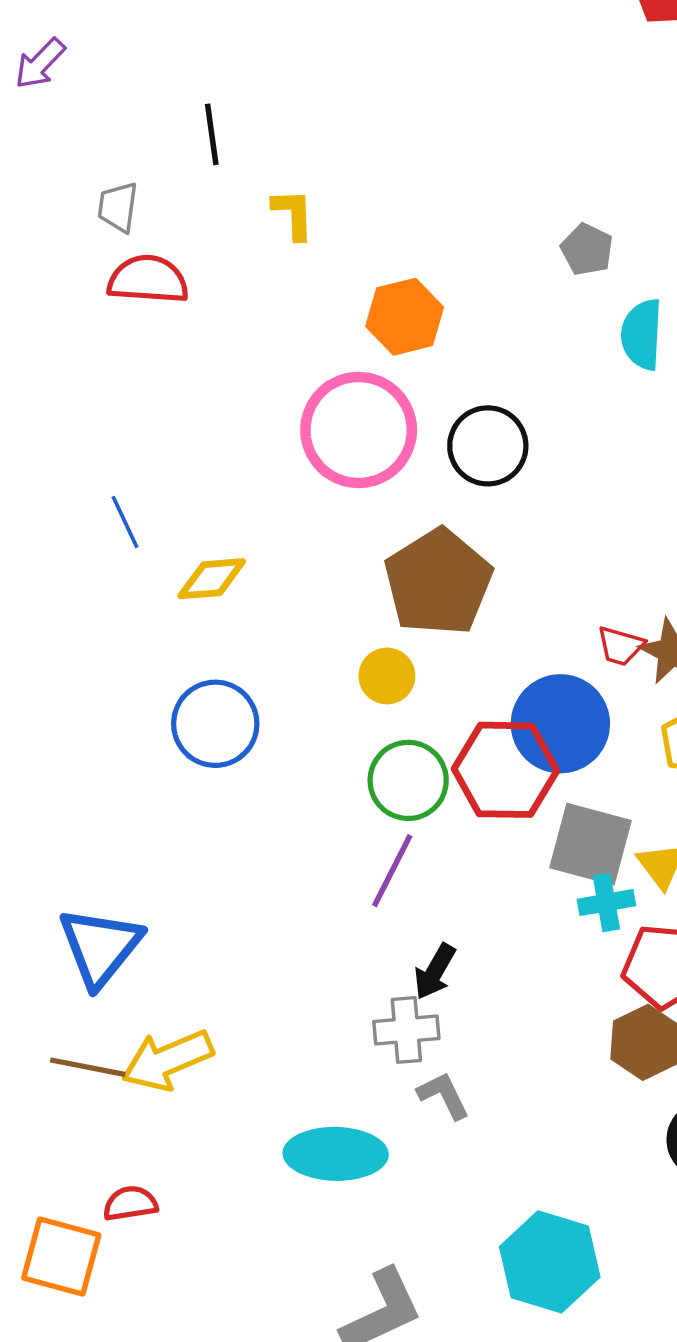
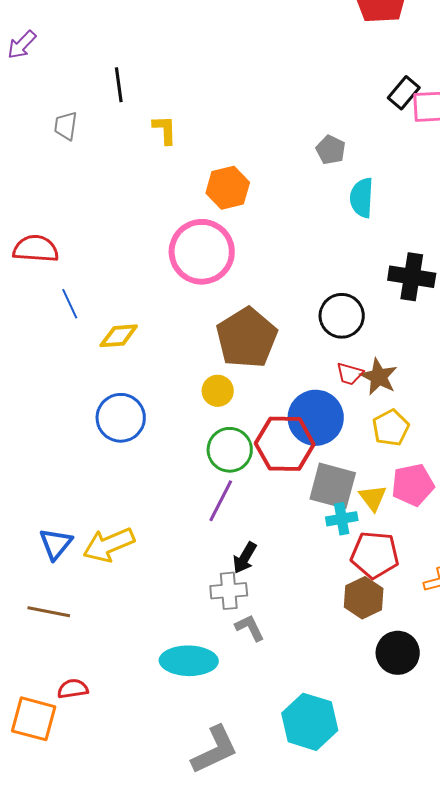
red semicircle: (148, 280) -> (36, 249), moved
black circle: (488, 446) -> (342, 316), moved
blue triangle: (100, 947) -> (56, 544), size x0.7
yellow arrow: (167, 1060) -> (109, 545), moved

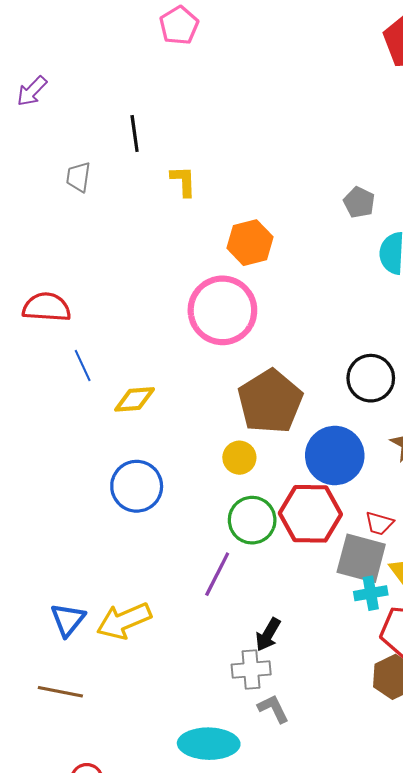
red trapezoid: (350, 374) -> (379, 523), moved
blue circle: (316, 418) -> (335, 456), moved
purple line: (221, 501) -> (217, 574), moved

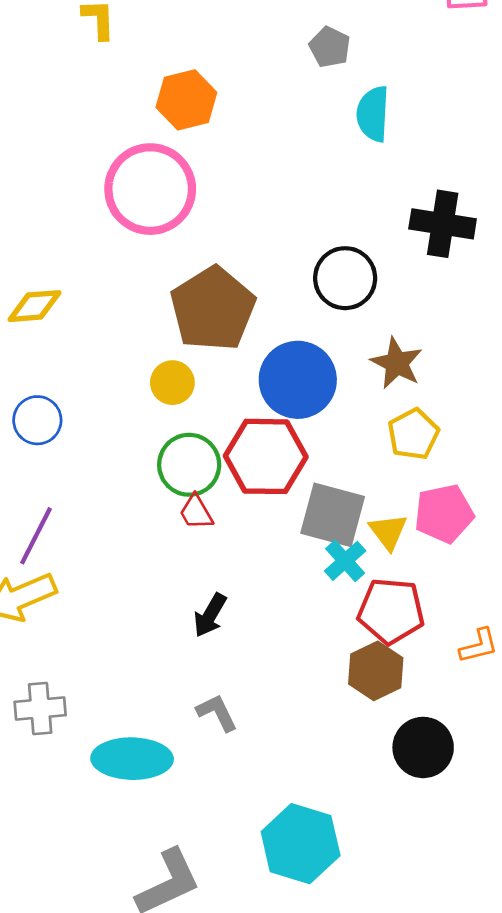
blue circle: (137, 486) -> (37, 420), size x0.7
red trapezoid: (379, 523) -> (196, 512), moved, turned 44
purple line: (217, 574) -> (36, 536), moved
cyan cross: (371, 593) -> (345, 561), turned -32
gray cross: (251, 669) -> (40, 708), moved

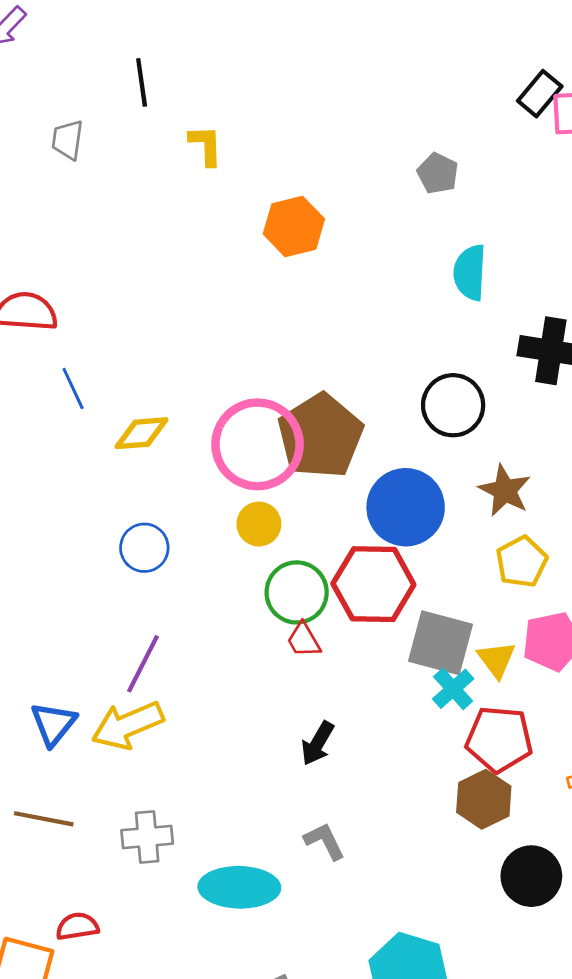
cyan semicircle: (373, 114) -> (470, 273), moved
pink circle: (150, 189) -> (257, 444), moved
yellow circle: (172, 383) -> (259, 524), moved

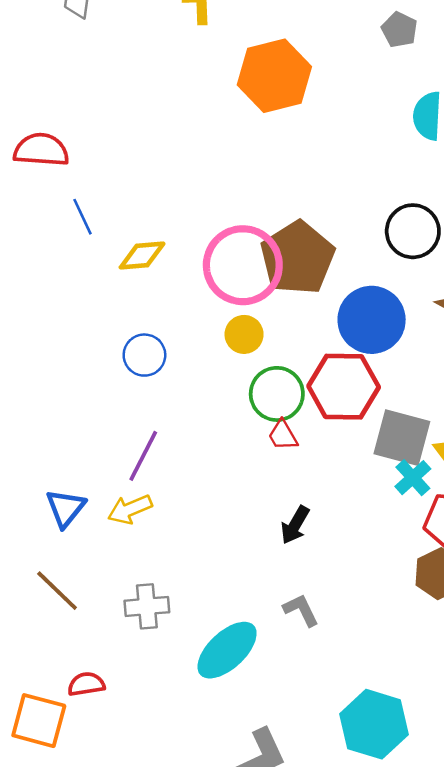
orange hexagon: (294, 226) -> (274, 76), size x1.4
yellow arrow: (128, 725) -> (130, 509), size x0.7
brown line: (44, 819) -> (57, 591), turned 33
cyan ellipse: (239, 887) -> (227, 650), turned -44

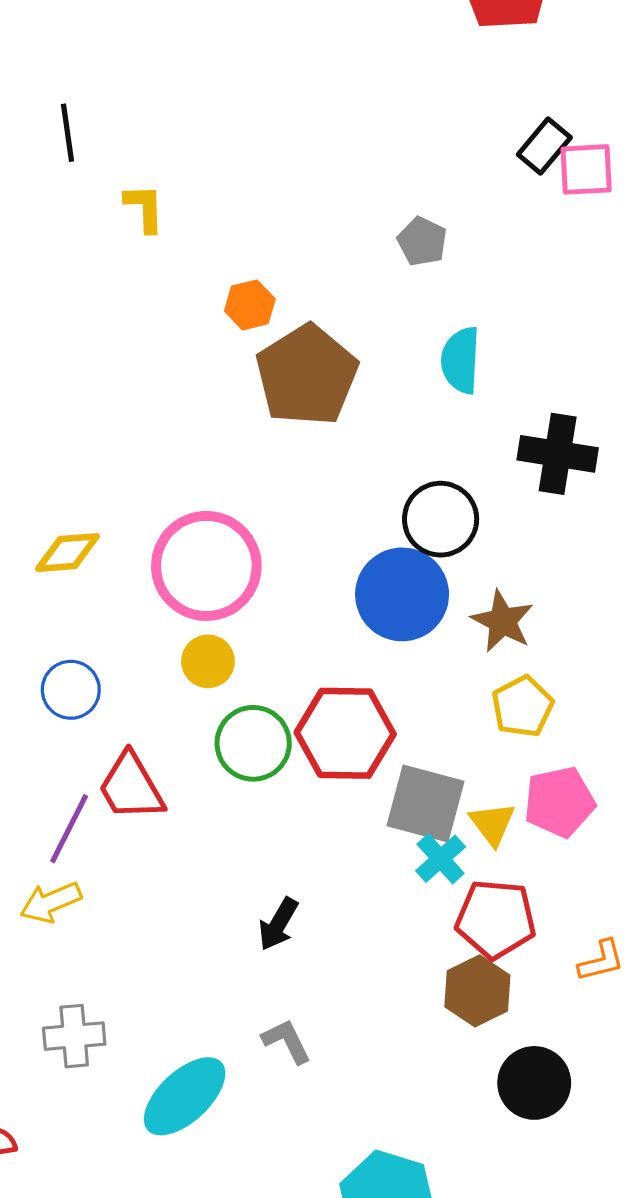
orange hexagon: (274, 76) -> (250, 305), size x0.5
brown pentagon: (297, 258) -> (307, 375), moved
blue circle: (372, 320) -> (402, 594), moved
red trapezoid: (283, 435) -> (131, 787), moved, size x1.6

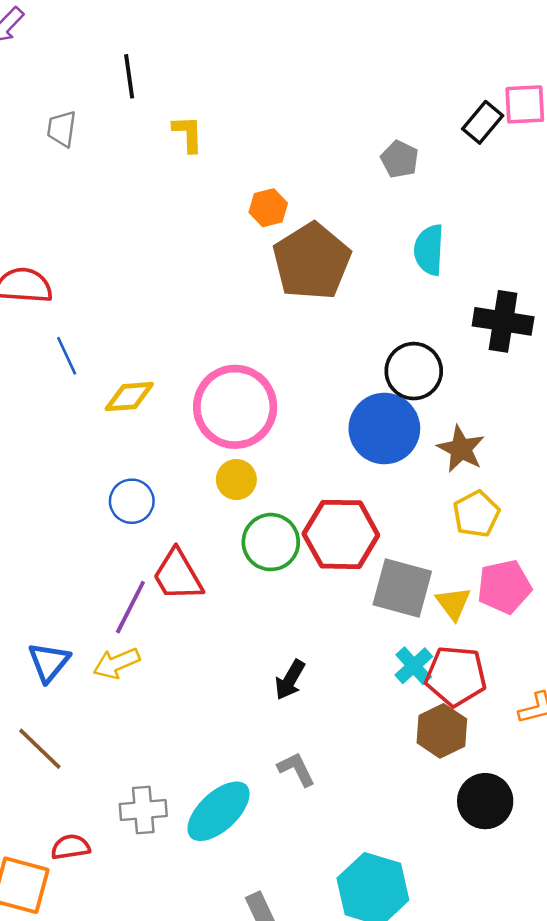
black rectangle: (544, 146) -> (483, 122), moved
cyan cross: (441, 859) -> (414, 666), moved
gray cross: (74, 1036) -> (143, 810), moved

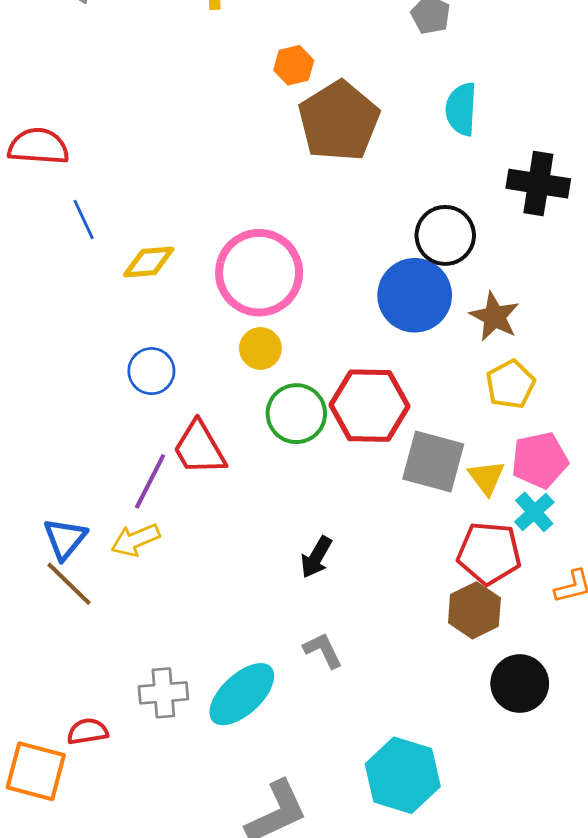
cyan cross: (414, 666) -> (534, 512), moved
brown line: (40, 749) -> (69, 584), moved

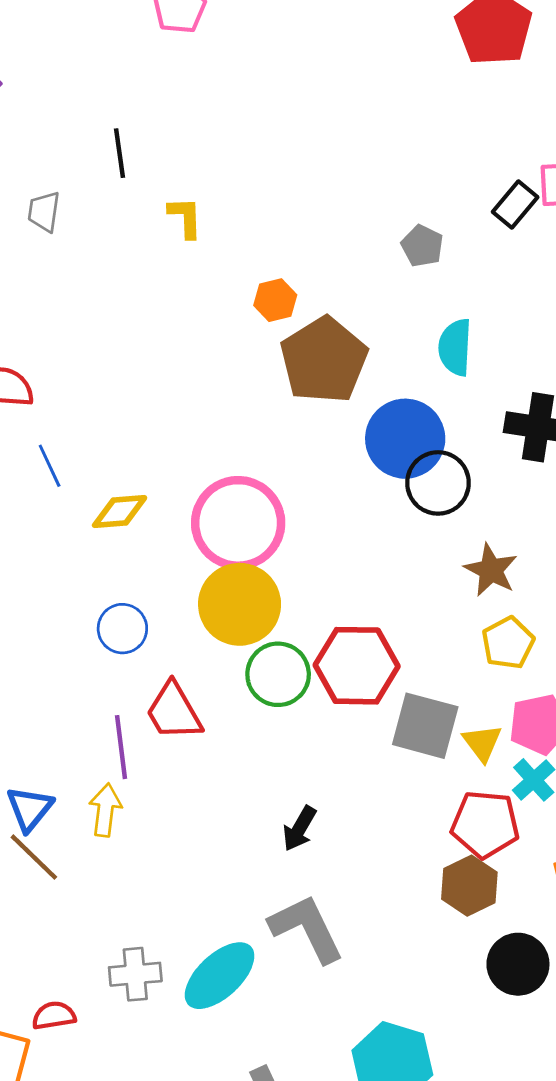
blue circle: (415, 295) -> (405, 439), moved
yellow circle: (260, 348) -> (240, 604), size x1.8
purple line: (150, 481) -> (121, 747), turned -34
yellow arrow: (135, 540) -> (105, 810), turned 120
gray L-shape: (323, 650) -> (307, 928), size x1.8

